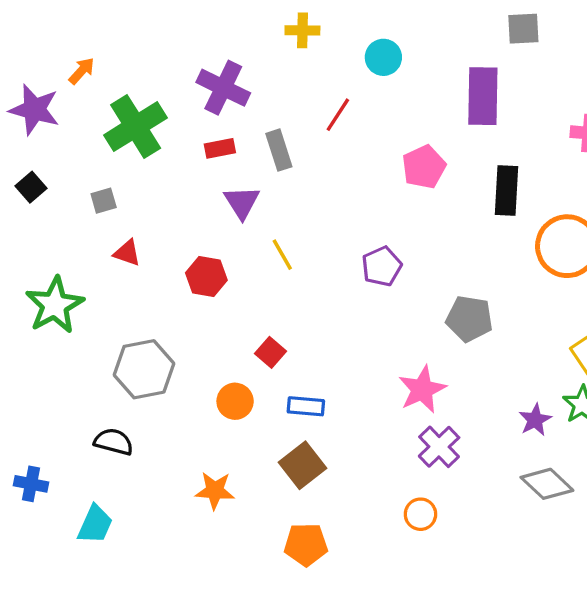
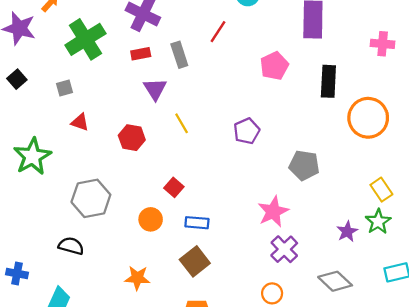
gray diamond: (547, 484) -> (335, 281), moved

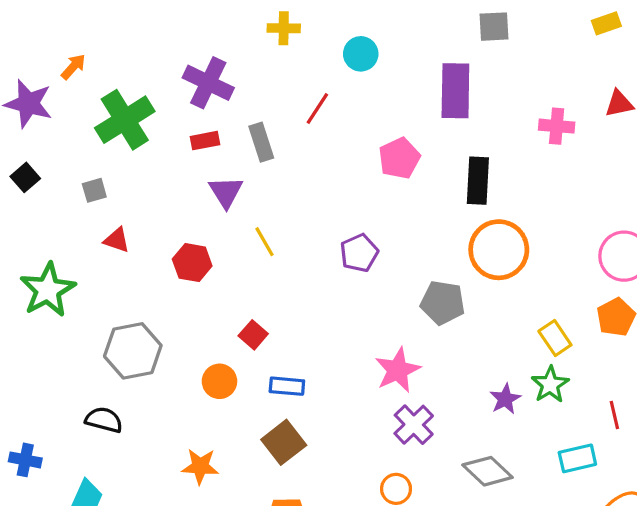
orange circle: (368, 118) -> (499, 250), moved

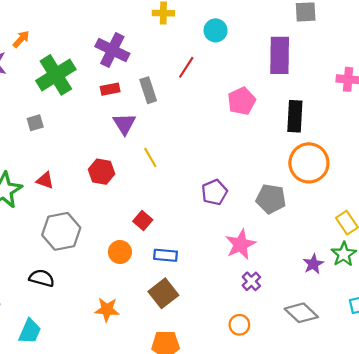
red triangle: (117, 240) -> (45, 180), moved
purple pentagon: (359, 253) -> (214, 192), moved
purple cross: (414, 425) -> (251, 281), size x0.7

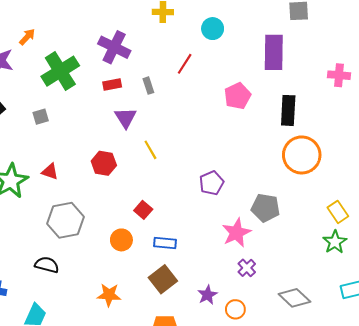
gray rectangle: (148, 90) -> (148, 86), size x0.7
gray pentagon: (271, 199) -> (265, 208), moved
purple star: (313, 264) -> (207, 295), moved

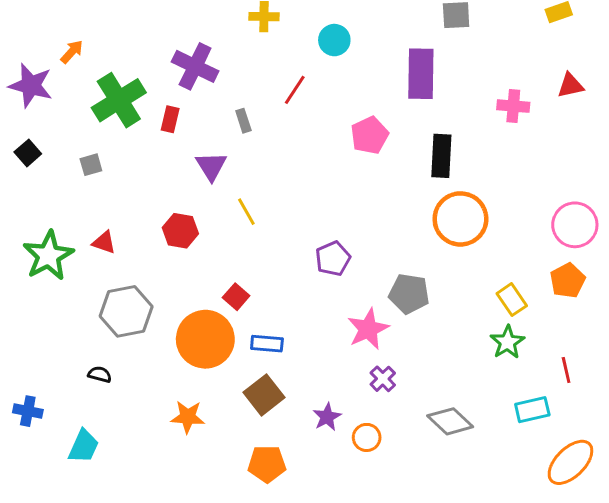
red rectangle: (112, 85) -> (170, 119), moved, turned -66
orange circle: (121, 240) -> (205, 339), size x1.8
black semicircle: (47, 265) -> (100, 374), size x0.7

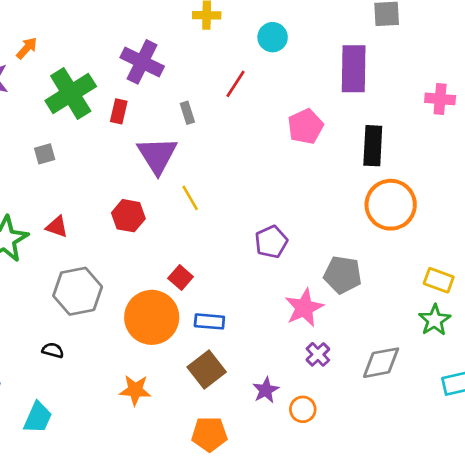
purple triangle: (211, 166) -> (157, 155), size x1.4
yellow rectangle: (512, 300) -> (439, 280), turned -36
gray diamond: (450, 421) -> (381, 363), moved, turned -54

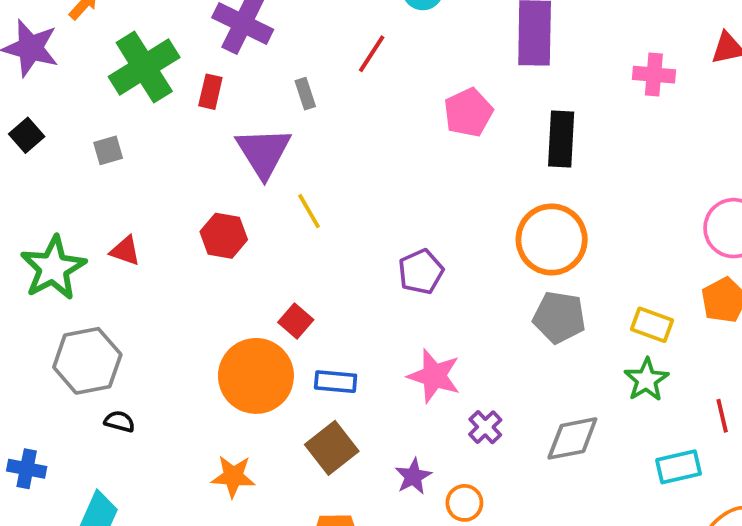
orange circle: (391, 205) -> (552, 239), moved
gray pentagon: (343, 275) -> (559, 317), moved
gray hexagon: (78, 291) -> (87, 361), moved
pink star: (304, 308) -> (434, 376), moved, turned -30

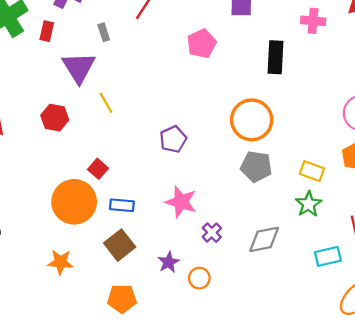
black rectangle: (561, 139) -> (276, 57), moved

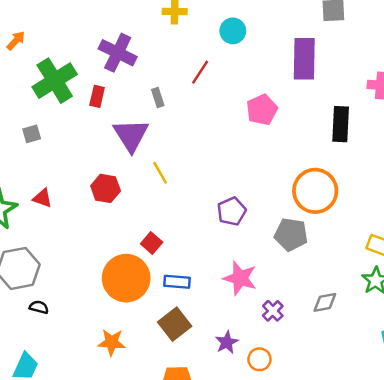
gray pentagon: (256, 167) -> (291, 234), moved
gray diamond: (264, 239) -> (325, 302), moved, size x0.7

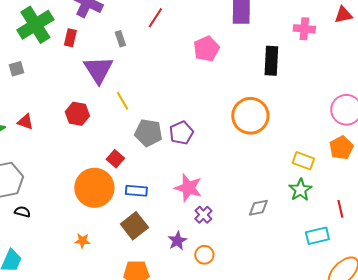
gray pentagon: (291, 234) -> (148, 133), moved
purple cross: (273, 311) -> (203, 215), moved
orange star: (112, 342) -> (82, 241), size x0.7

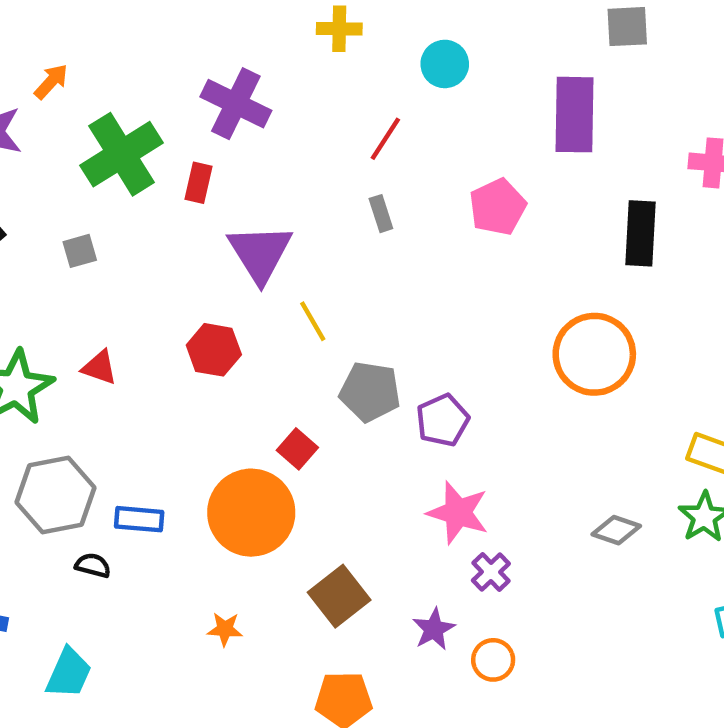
gray rectangle: (120, 39) -> (381, 214), moved
purple pentagon: (181, 133) -> (443, 420), moved
blue rectangle: (136, 191) -> (139, 519), moved
gray diamond: (258, 208) -> (616, 530), moved, turned 30

